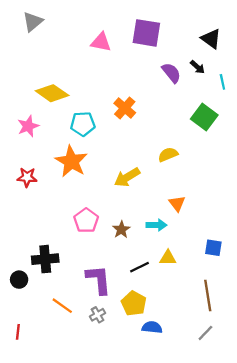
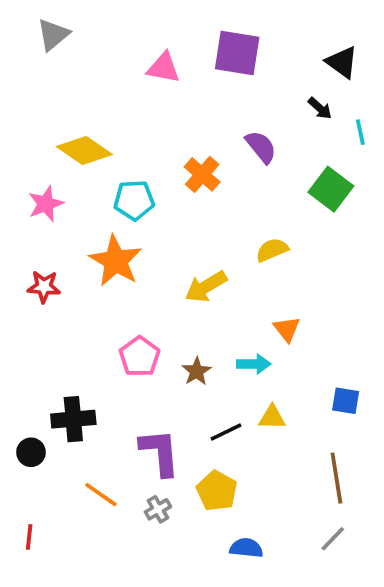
purple semicircle: (171, 73) -> (261, 147), moved
blue semicircle: (152, 327) -> (246, 548), moved

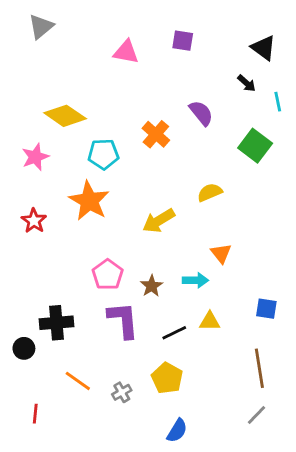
purple square: (237, 53) -> (183, 41), size x0.6
red star: (44, 287) -> (34, 221), turned 30
purple L-shape: (160, 452) -> (123, 320), moved
red line: (29, 537) -> (35, 414), moved
blue semicircle: (246, 548) -> (177, 431), moved, turned 115

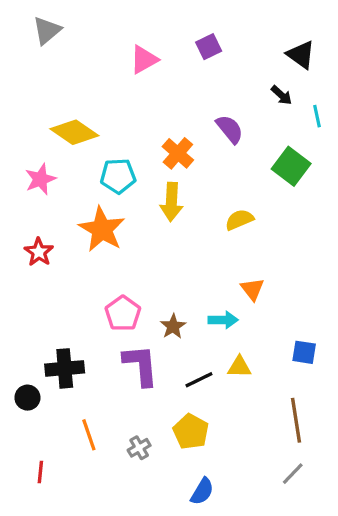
purple square: (183, 41) -> (209, 47), turned -35
pink triangle: (126, 52) -> (144, 60), turned -40
yellow arrow: (159, 221) -> (171, 202), moved, turned -56
orange line: (78, 381) -> (89, 435), turned 36

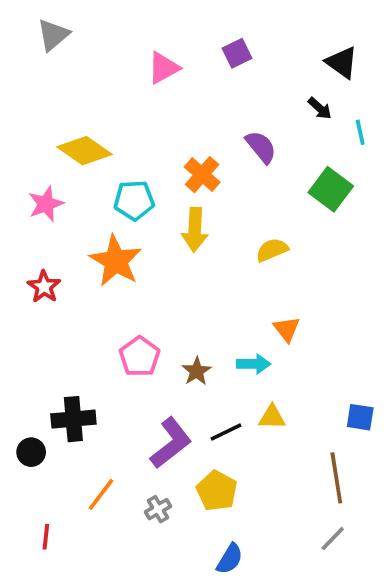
blue square: (304, 352) -> (360, 417), moved
purple L-shape: (141, 365) -> (171, 443), moved, turned 57
orange line: (89, 435) -> (101, 494), turned 56

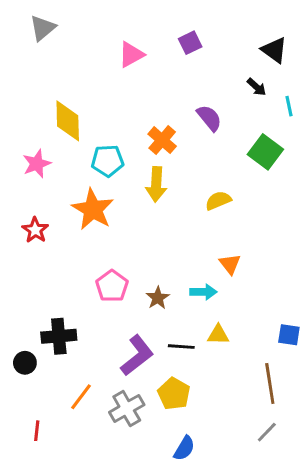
yellow diamond: (84, 151) -> (68, 121), turned 54
black line: (226, 432) -> (181, 347), turned 30
gray cross: (158, 509) -> (127, 409), size x1.6

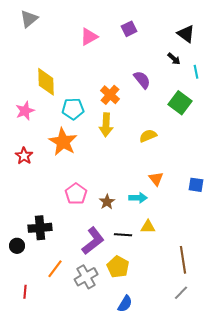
blue square: (289, 335) -> (196, 185), moved

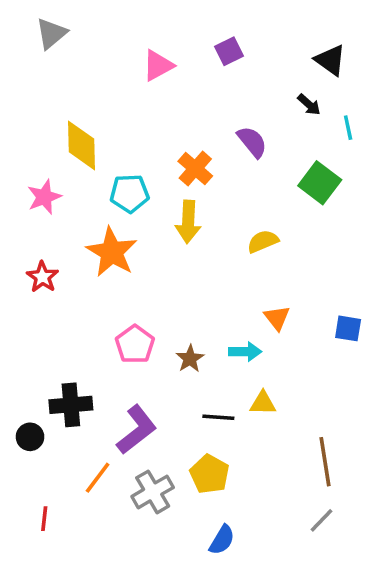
purple L-shape: (93, 241) -> (137, 430), moved

